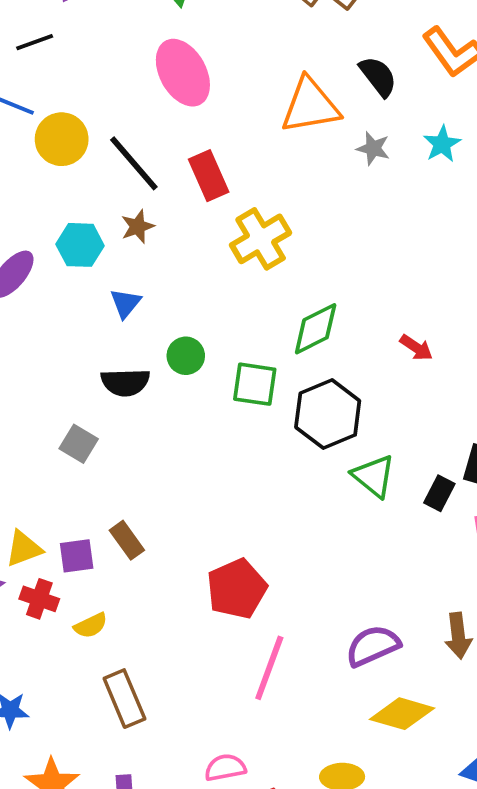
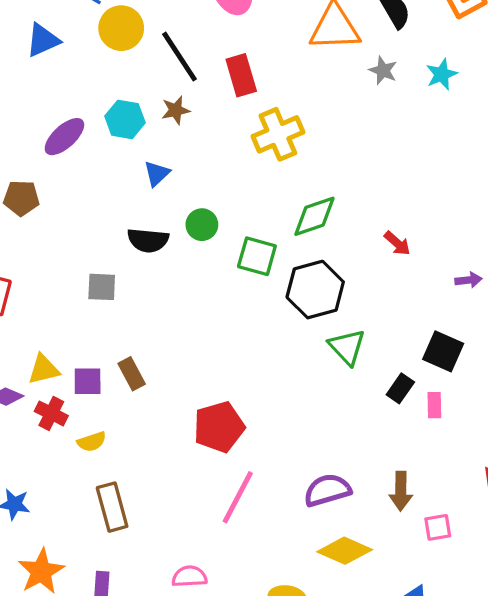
gray square: (79, 444) -> (102, 287), turned -36
black rectangle: (439, 493) -> (400, 388), moved

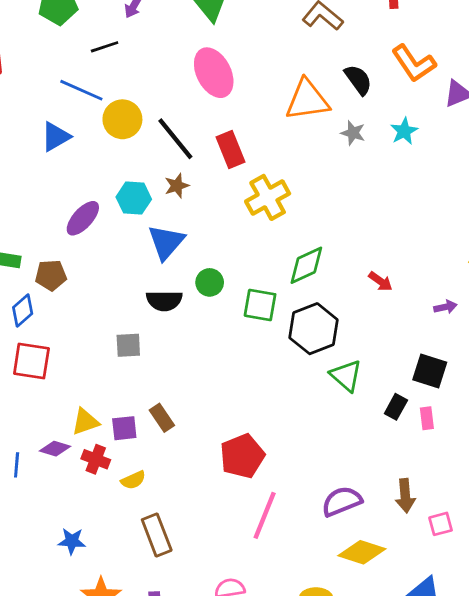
blue triangle: (157, 174) -> (166, 242), size x1.6

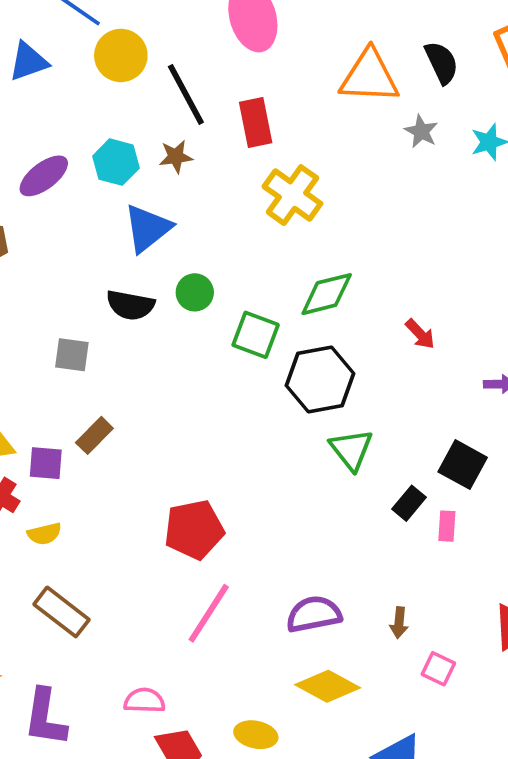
yellow cross: (268, 197) -> (292, 195), turned -36
brown rectangle: (162, 418) -> (94, 435), moved, turned 68
brown arrow: (405, 496) -> (399, 623), size x0.7
pink square: (441, 524) -> (438, 669), turned 30
brown rectangle: (157, 535) -> (61, 612), turned -42

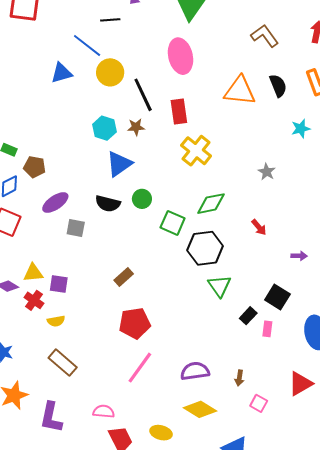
gray star: (421, 131) -> (267, 172), moved
purple ellipse: (44, 176) -> (55, 202), moved
brown rectangle: (94, 435) -> (124, 277), moved

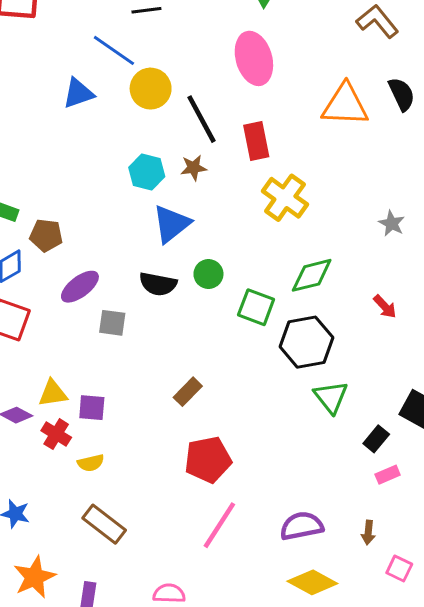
pink rectangle: (267, 329) -> (388, 475), moved, turned 63

